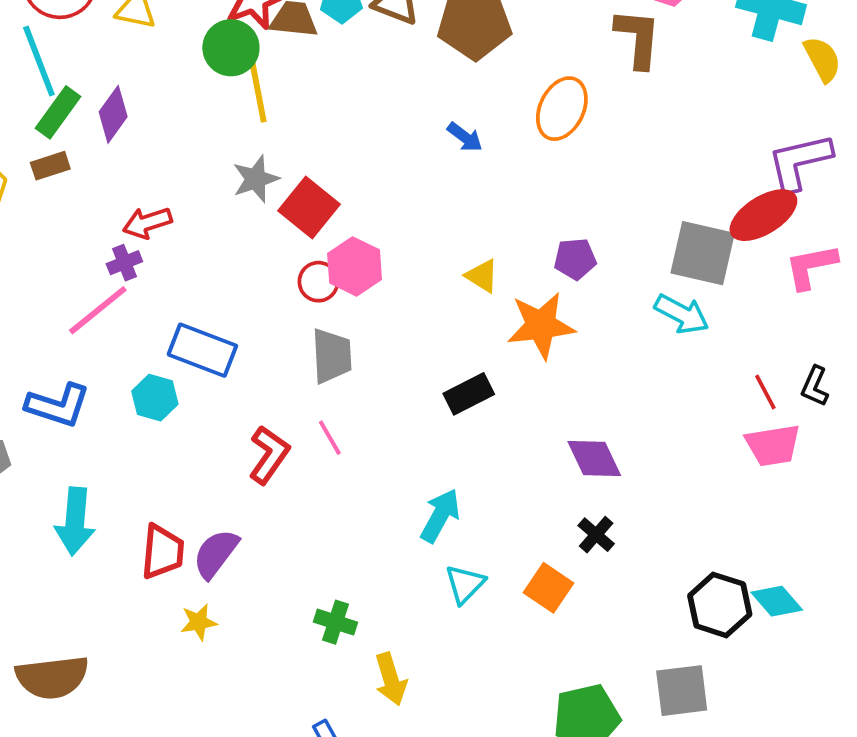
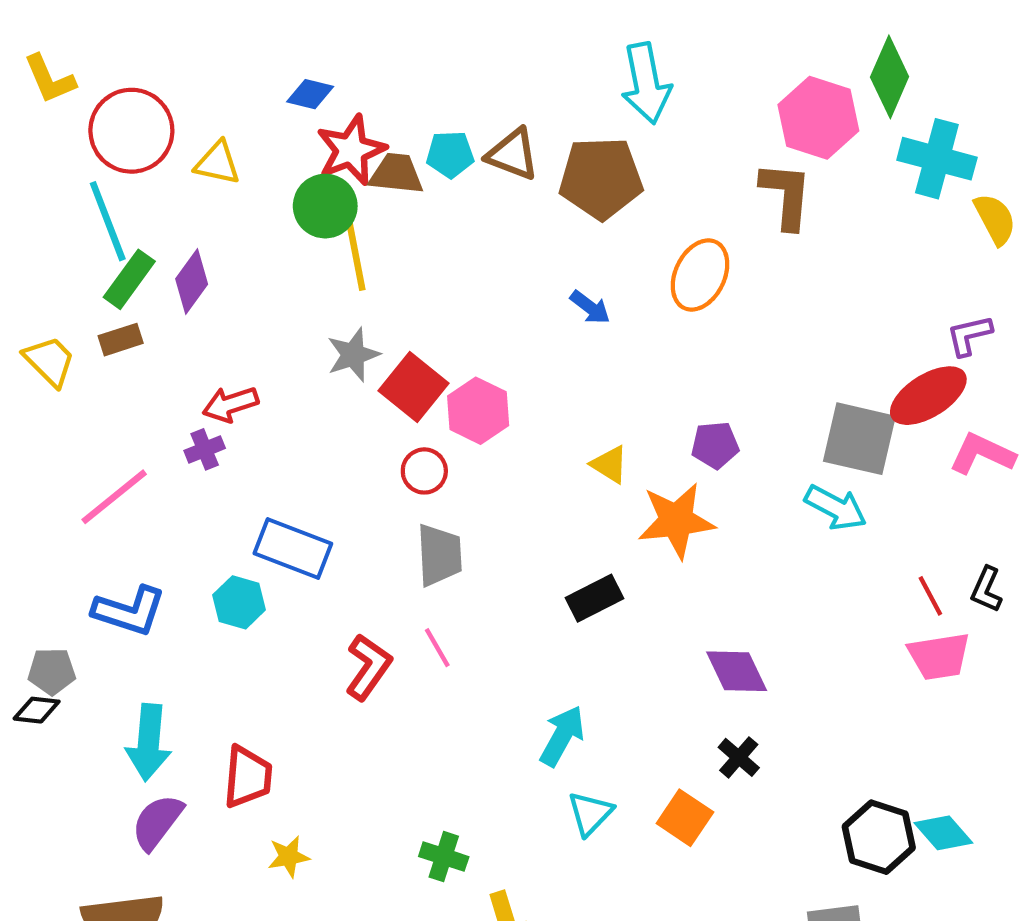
purple L-shape: (800, 162) -> (969, 335), size x0.6
pink hexagon: (355, 266) -> (478, 411), moved
pink L-shape: (811, 266) -> (982, 454), turned 36
pink line: (98, 310) -> (114, 497), moved
purple semicircle: (216, 554) -> (157, 822), moved

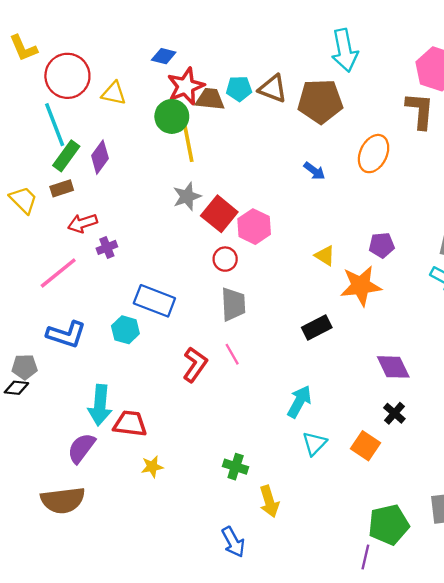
red arrow: (230, 404) -> (83, 223), moved
cyan arrow: (149, 742) -> (100, 405), moved
red trapezoid: (248, 777) -> (130, 424), turned -88

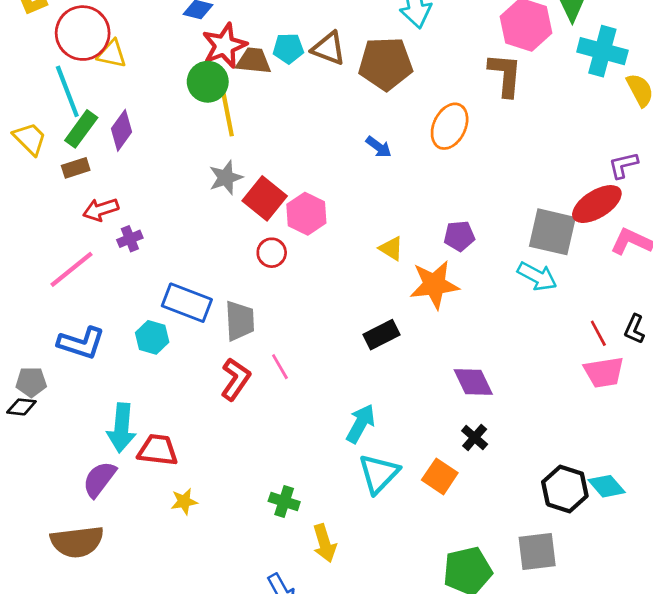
yellow triangle: (114, 93) -> (112, 54), moved
yellow trapezoid: (23, 200) -> (30, 139), moved
gray trapezoid: (233, 304) -> (240, 321), moved
cyan triangle: (314, 443) -> (379, 474), size x1.4

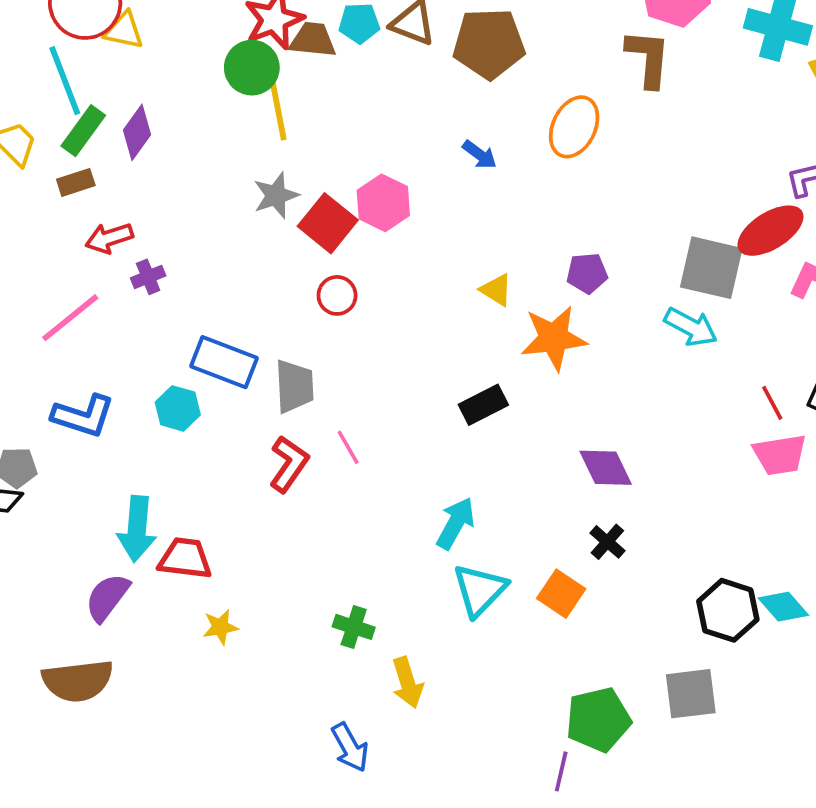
pink hexagon: (306, 214) -> (383, 203), moved

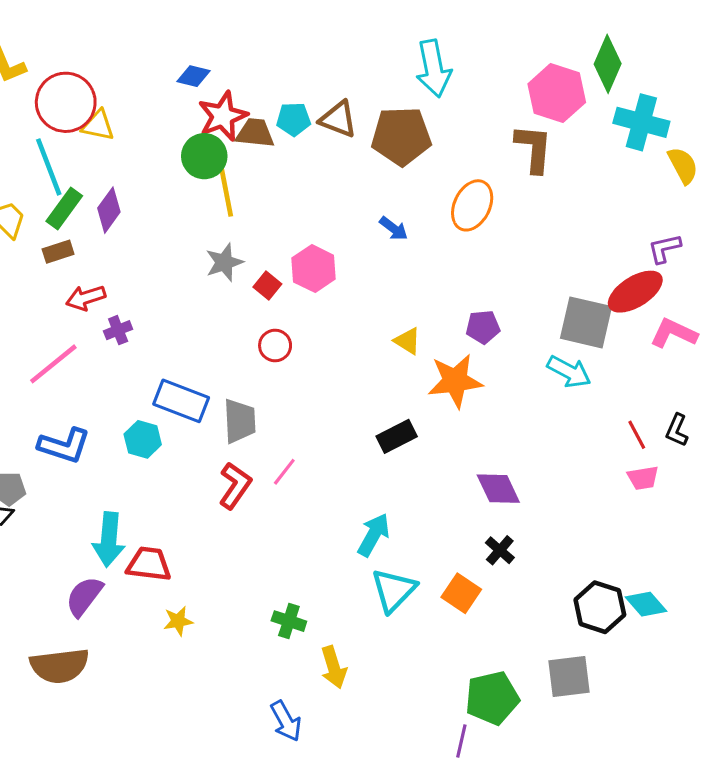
red square: (328, 223) -> (267, 285), size x0.6
pink line: (348, 447) -> (284, 472), turned 68
pink trapezoid: (780, 455) -> (643, 478), size x0.7

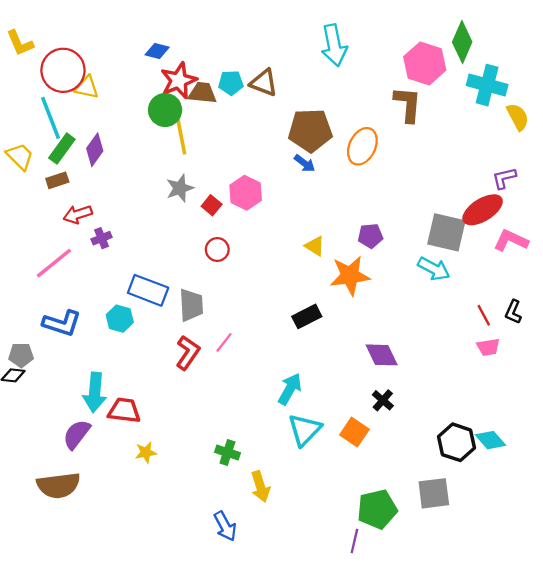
brown pentagon: (401, 136) -> (310, 130), moved

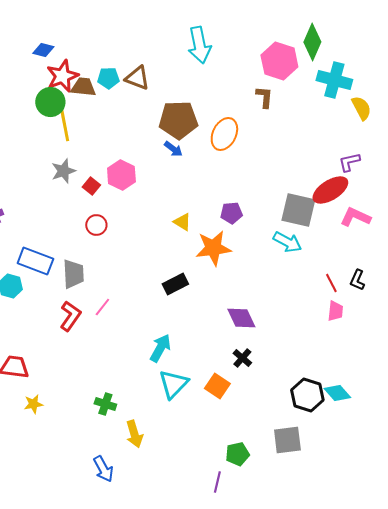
brown L-shape: (408, 104) -> (264, 97), size x0.7
pink trapezoid: (488, 347) -> (335, 311), turned -75
green pentagon: (377, 509) -> (237, 454), size x0.7

